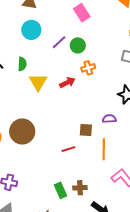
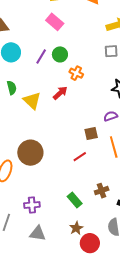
orange cross: (88, 68) -> (76, 73), turned -32
green rectangle: (60, 190) -> (75, 200), moved

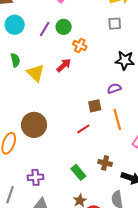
brown cross: (102, 191) -> (105, 163), turned 32

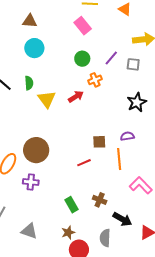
purple line: (45, 29) -> (111, 58), moved
orange cross: (80, 45) -> (95, 80), turned 32
black star: (125, 60) -> (137, 102), turned 30
purple semicircle: (114, 88) -> (127, 136), moved
purple cross: (36, 177) -> (31, 182), moved

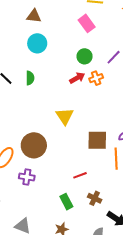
red arrow: (76, 97) -> (77, 78), moved
yellow triangle: (47, 99) -> (65, 116), moved
brown square: (99, 142) -> (97, 140), size x1.5
red line: (84, 163) -> (80, 175), moved

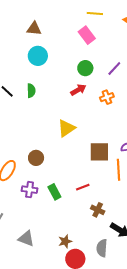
orange cross: (96, 78) -> (107, 97), moved
yellow triangle: (65, 116) -> (66, 128), turned 30
brown circle: (34, 145) -> (36, 158), size x0.6
green rectangle: (66, 202) -> (54, 192), moved

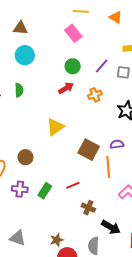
brown square: (99, 152) -> (89, 150), turned 30
green rectangle: (54, 192) -> (45, 191), turned 63

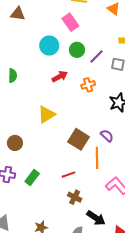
cyan circle: (25, 55) -> (49, 46), moved
green circle: (73, 66) -> (77, 50), moved
purple semicircle: (117, 144) -> (107, 136), turned 48
red line: (73, 185) -> (69, 175), moved

